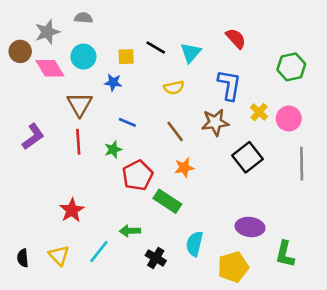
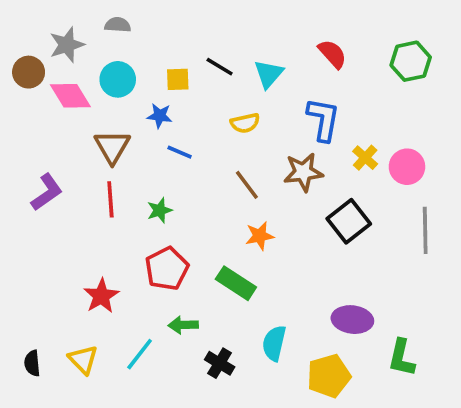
green hexagon: (291, 67) -> (411, 61), moved
blue line: (127, 122) -> (180, 152), moved
red pentagon: (138, 175) -> (167, 269), moved

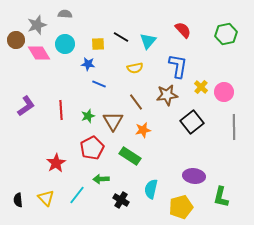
brown triangle: (112, 147) -> (113, 121), moved

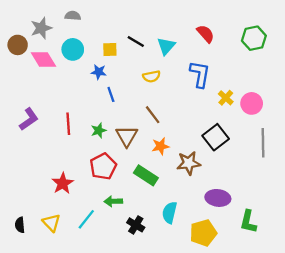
blue line: (99, 84) -> (111, 94), turned 48
brown star: (167, 95) -> (189, 163), moved

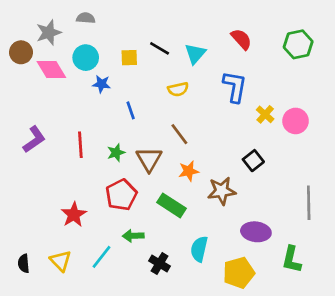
blue star: (99, 72) -> (102, 84), moved
black square: (216, 137) -> (253, 161), size x0.7
gray line: (263, 143) -> (309, 203), moved

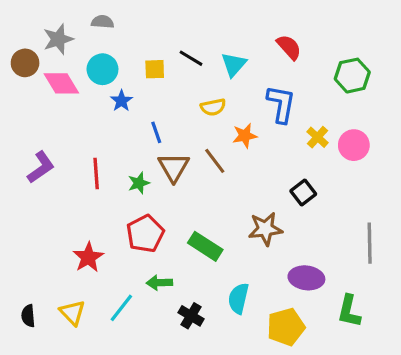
green hexagon: (298, 44) -> (352, 76), moved
blue star: (102, 84) -> (121, 101), turned 30
brown triangle: (149, 159) -> (174, 167), moved
orange star: (189, 171) -> (245, 136), moved

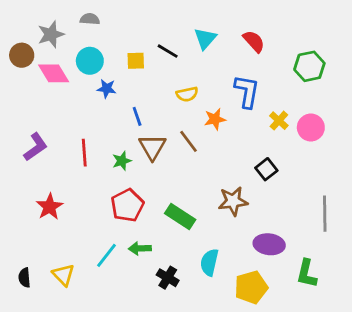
cyan triangle: (234, 64) -> (205, 39), moved
blue star: (121, 101) -> (106, 89), turned -30
red star: (88, 257) -> (50, 207), moved
cyan line: (121, 308) -> (106, 255), moved

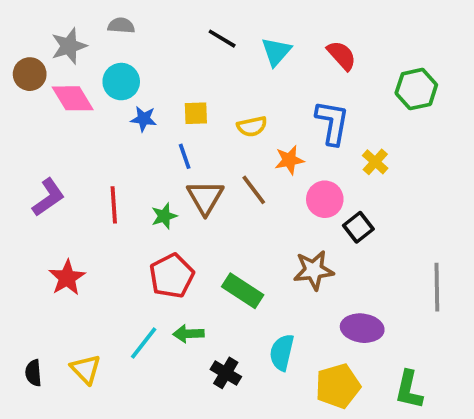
black line: (168, 51) -> (222, 39), moved
yellow square: (136, 61) -> (196, 113), moved
pink circle: (311, 128) -> (325, 199), moved
green L-shape: (307, 273) -> (409, 390), moved

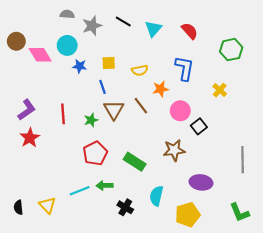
gray star: (69, 46) -> (92, 26), moved
yellow cross: (375, 162) -> (220, 90), moved
red star: (67, 278) -> (30, 138), moved
cyan line: (144, 343) -> (80, 191), turned 30
green L-shape: (409, 390) -> (239, 212), moved, turned -35

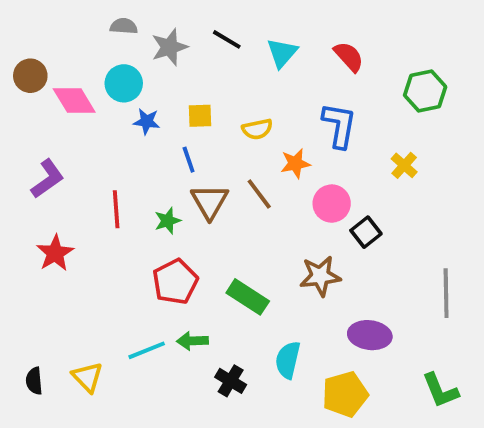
purple L-shape: (27, 110) -> (47, 179), moved

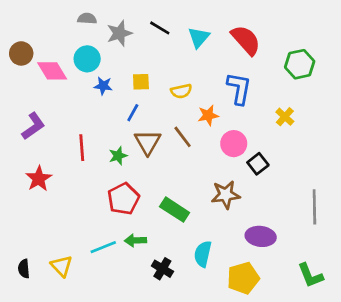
red semicircle: (349, 57) -> (246, 40), size x1.4
blue line: (189, 160) -> (133, 113), turned 48

